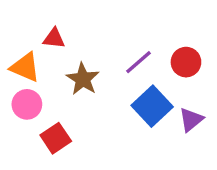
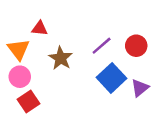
orange triangle: (25, 67) -> (19, 49), turned 30
red square: (56, 138) -> (28, 101), moved

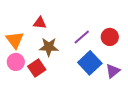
red triangle: (40, 28) -> (40, 23), moved
brown star: (61, 58) -> (49, 47), turned -30
red square: (28, 101) -> (37, 68), moved

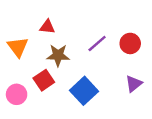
pink circle: (16, 62) -> (17, 94), moved
blue square: (90, 63) -> (84, 91), moved

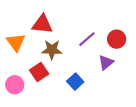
red triangle: (47, 27) -> (42, 24), size x1.5
purple triangle: (134, 84) -> (106, 62), moved
blue square: (84, 91) -> (75, 82), size x0.7

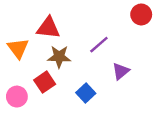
red circle: (117, 39) -> (141, 14), moved

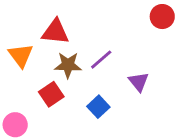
purple line: (99, 45) -> (101, 60), moved
purple triangle: (121, 71) -> (139, 82), turned -30
pink circle: (17, 97) -> (15, 125), moved

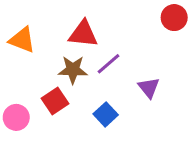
red triangle: (55, 32) -> (83, 34), moved
orange triangle: (21, 55) -> (22, 40), moved, turned -32
pink circle: (15, 125) -> (16, 117), moved

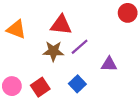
purple triangle: (149, 88) -> (109, 64), turned -49
red square: (55, 101) -> (40, 87), moved

